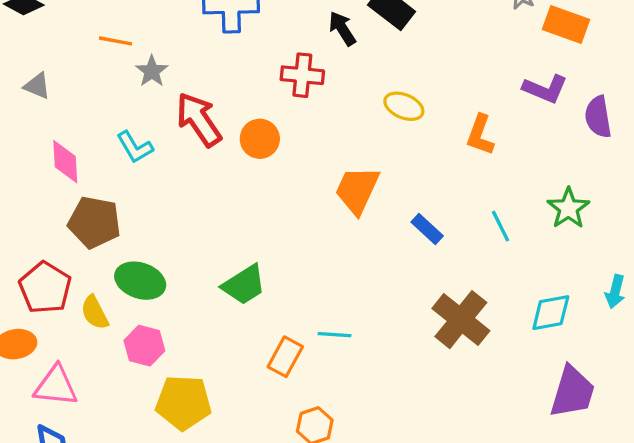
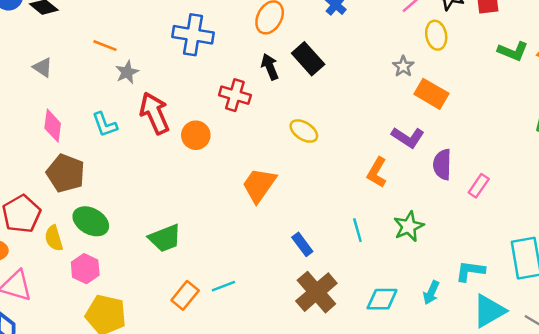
orange L-shape: (480, 135) -> (377, 172), moved
blue rectangle: (427, 229) -> (302, 244), moved
cyan line: (334, 335) -> (223, 286), turned -35

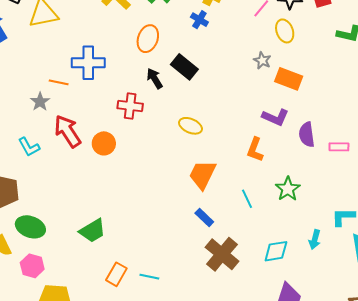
orange line: (105, 46) -> (59, 82), moved
orange trapezoid: (259, 185) -> (202, 175), moved
pink rectangle: (479, 186) -> (339, 147), turned 66
cyan line: (223, 286) -> (149, 277), moved, turned 42

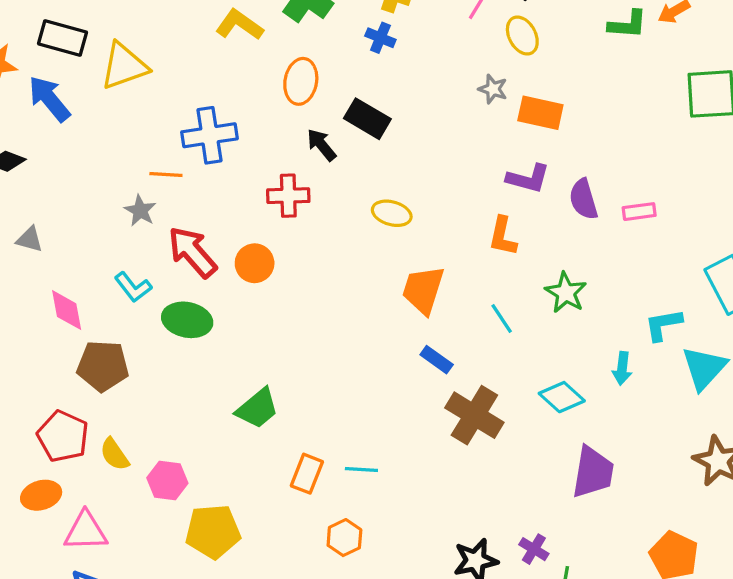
green ellipse: (30, 227) -> (187, 320), moved
cyan diamond: (276, 251) -> (562, 397), turned 60

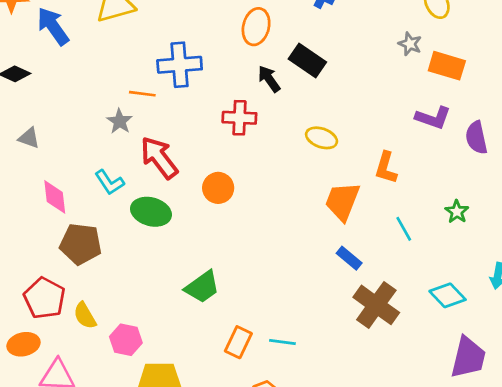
orange L-shape: (503, 236) -> (386, 168), moved
orange circle: (255, 263) -> (218, 188), moved
green star: (566, 293) -> (457, 212), size x0.7

